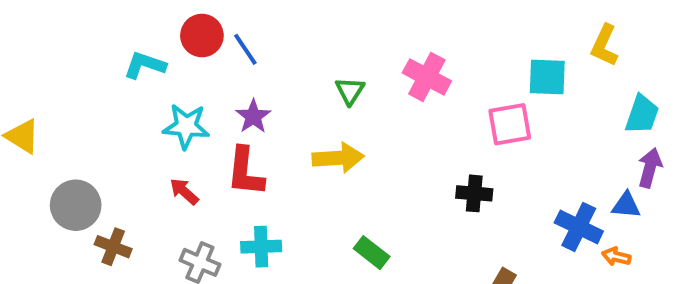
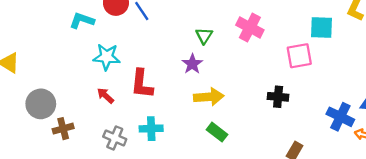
purple star: (253, 116) -> (192, 64), moved
yellow arrow: (338, 158) -> (209, 97), moved
brown cross: (113, 247) -> (63, 129), turned -36

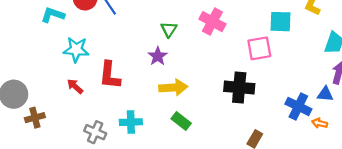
black cross: (278, 97) -> (239, 87), size x1.5
cyan cross: (151, 129) -> (131, 122), moved
gray cross: (115, 138) -> (95, 132), moved

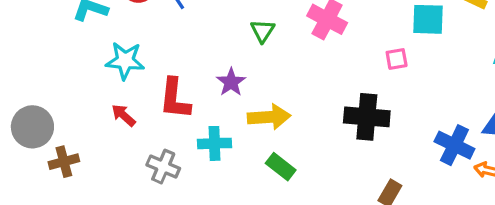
pink square: (259, 48) -> (397, 59), size x0.6
purple star: (158, 56) -> (231, 82), moved
cyan cross: (131, 122) -> (214, 143), moved
gray cross: (95, 132) -> (163, 167), moved

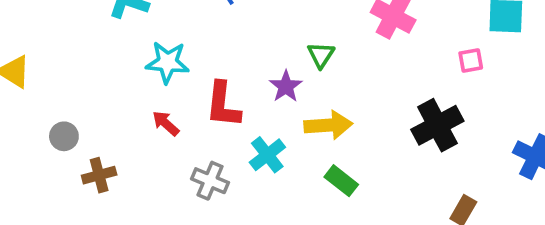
green triangle: (262, 31) -> (321, 55), moved
black cross: (367, 117) -> (437, 125), turned -33
gray circle: (32, 127) -> (64, 136), size x0.6
cyan cross: (214, 143) -> (267, 155), turned -36

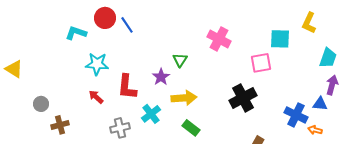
pink square: (471, 60) -> (261, 63), size x1.5
gray cross: (210, 181) -> (120, 128), turned -36

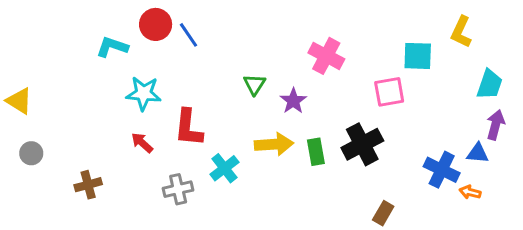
green triangle: (180, 60) -> (254, 84), moved
purple star: (161, 77) -> (293, 101), moved
gray circle: (41, 104) -> (31, 153), moved
green rectangle: (191, 128) -> (316, 152), moved, turned 42

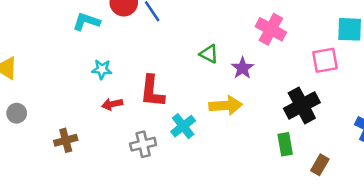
green triangle: (254, 84) -> (209, 54), turned -36
cyan star: (144, 93) -> (102, 69), moved, size x0.7
red arrow: (142, 143) -> (112, 104), turned -54
green rectangle: (316, 152) -> (285, 144), moved

